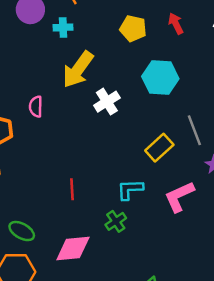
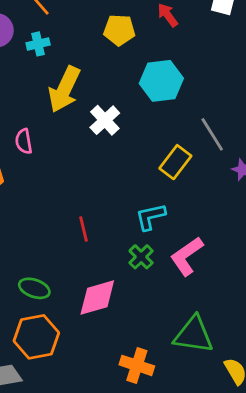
pink L-shape: (179, 197) -> (187, 256), moved

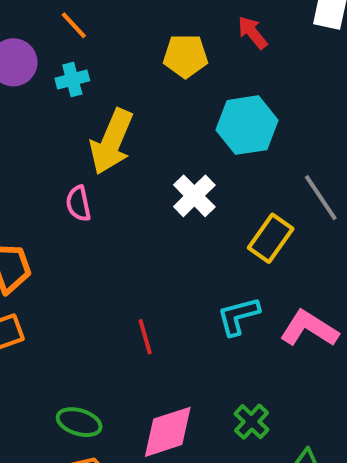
white cross: (105, 120) -> (194, 196), moved
pink semicircle: (24, 141) -> (78, 204), moved
pink L-shape: (187, 256) -> (309, 329), moved, turned 69
green cross: (141, 257) -> (252, 422), moved

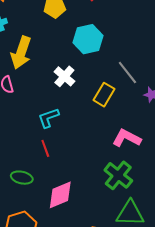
cyan L-shape: (238, 316) -> (48, 118), moved
green ellipse: (79, 422) -> (22, 178), moved
green cross: (252, 422) -> (118, 175), moved, size x1.6

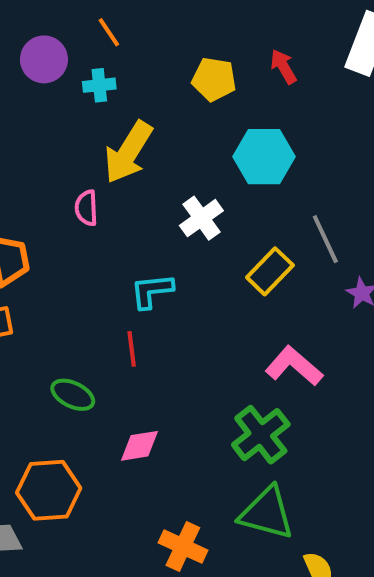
pink diamond: (60, 195) -> (139, 446), size x0.7

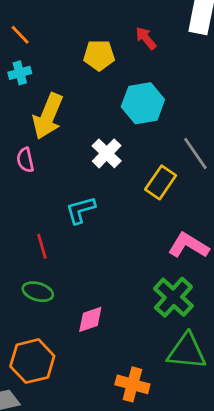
red line: (132, 349) -> (42, 246), moved

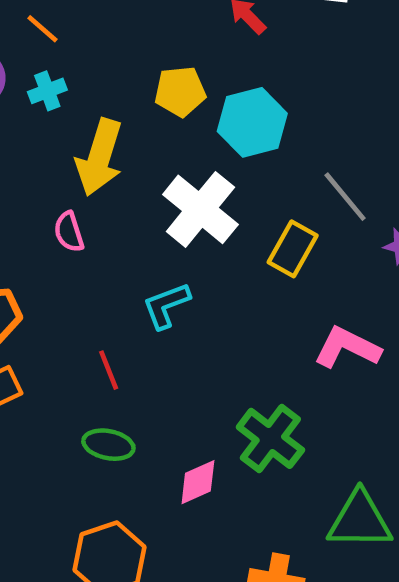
yellow pentagon: (99, 55) -> (180, 92), moved
white cross: (107, 153) -> (200, 209), size x1.5
green cross: (173, 297) -> (270, 438), moved

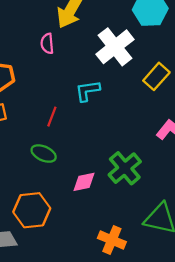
red line: (109, 370) -> (52, 117), turned 30

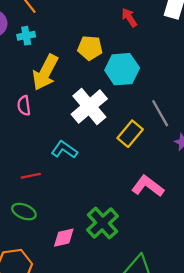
cyan L-shape: (88, 91) -> (64, 150), turned 45
red line: (52, 117) -> (31, 176), turned 60

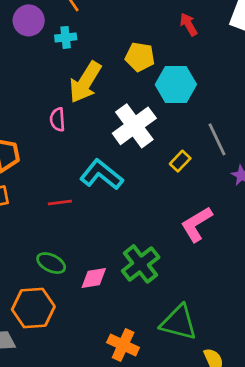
yellow rectangle: (130, 134) -> (180, 161), size x0.7
cyan L-shape: (64, 150) -> (101, 175), size x1.4
pink L-shape: (148, 186) -> (197, 224), turned -72
green ellipse: (24, 212) -> (51, 263), moved

